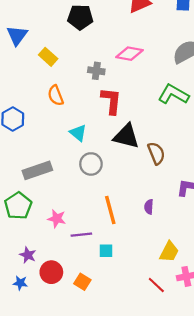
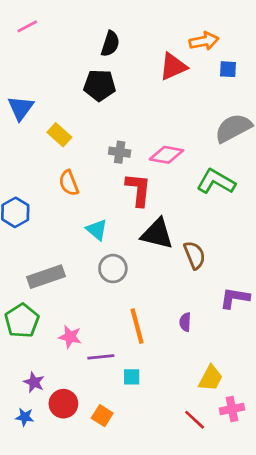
pink diamond: (130, 54) -> (166, 155), moved

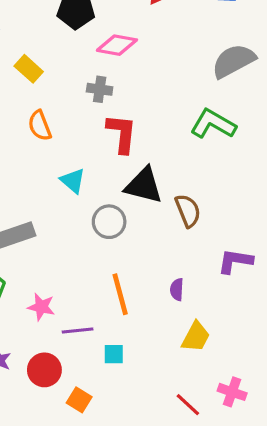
pink diamond: (166, 155) -> (117, 45), moved
gray circle: (113, 269) -> (109, 222), moved
yellow trapezoid: (211, 378) -> (196, 337), moved
red circle: (63, 404) -> (44, 370), moved
pink cross: (232, 409) -> (232, 392), turned 30

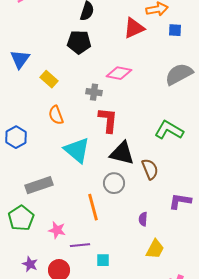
pink diamond: (117, 45) -> (119, 73), moved
green L-shape: (213, 124) -> (169, 130), moved
cyan triangle: (73, 181) -> (77, 150), size x1.6
gray circle: (109, 222) -> (114, 183), moved
orange line: (120, 294) -> (93, 207), moved

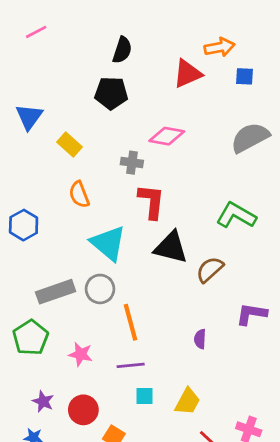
brown semicircle: (150, 169) -> (210, 270), turned -110
gray circle: (114, 183) -> (100, 289), moved
purple line: (80, 245) -> (131, 365), moved
yellow trapezoid: (155, 249) -> (188, 401), moved

